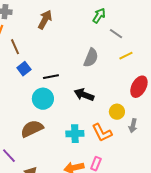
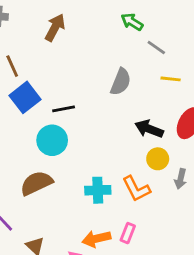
green arrow: (99, 16) -> (132, 22), turned -91
yellow line: (126, 56) -> (171, 79), turned 32
blue square: (24, 69) -> (25, 97), size x1.5
black arrow: (84, 95) -> (149, 129), moved

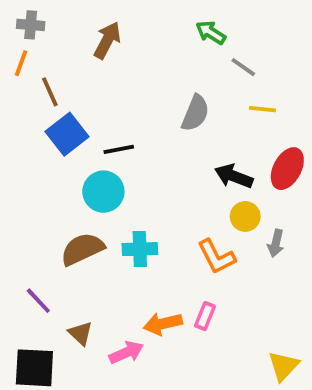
cyan cross: (98, 190) -> (140, 249), moved

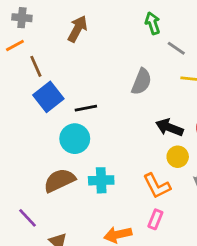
green arrow: (211, 33) -> (153, 23), turned 40
orange line: (21, 63) -> (15, 45), turned 42
pink rectangle: (205, 316) -> (155, 219), moved

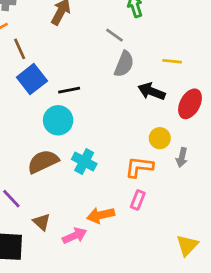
gray line: (176, 48) -> (114, 35), moved
black arrow: (169, 128) -> (152, 91), moved
cyan cross: (101, 180) -> (84, 162), turned 30
orange L-shape: (157, 186) -> (139, 167), turned 124

